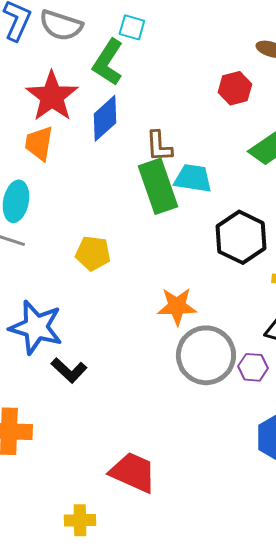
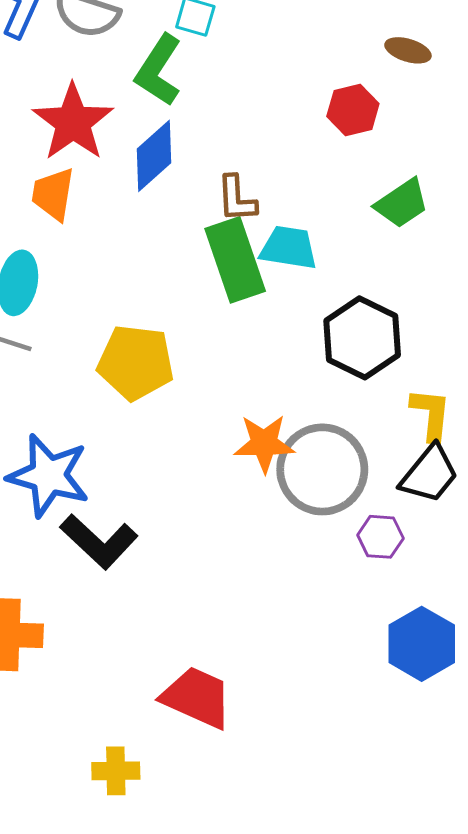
yellow pentagon: (93, 253) -> (136, 362), size x1.4
gray circle: (206, 355) -> (322, 469), moved
black L-shape: (69, 370) -> (99, 541), size x1.4

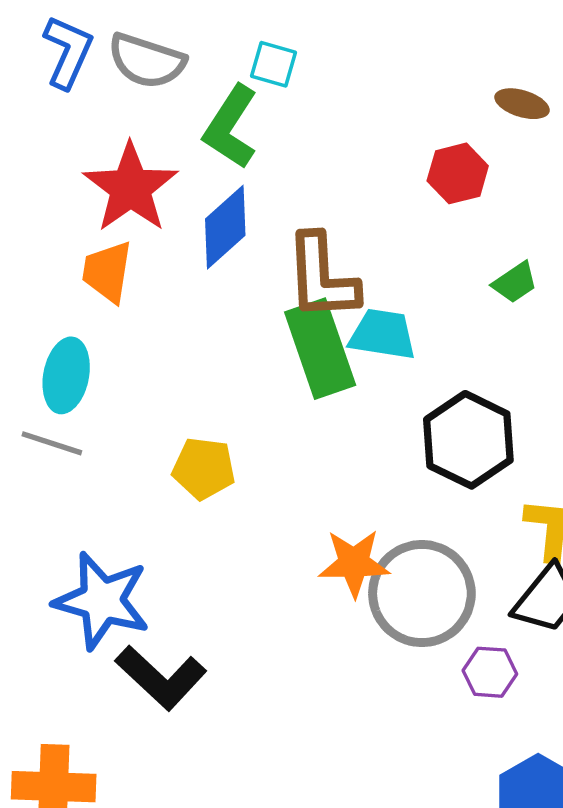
brown L-shape: (237, 199) -> (322, 277), size x1.6
green trapezoid: (402, 203) -> (515, 282), size x0.7
yellow pentagon: (136, 362) -> (204, 468), size x0.7

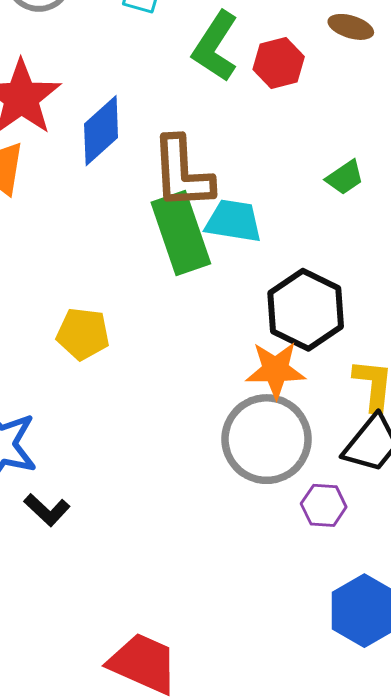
green L-shape: (231, 127) -> (215, 46), moved
red hexagon: (458, 173) -> (279, 63), moved
orange star: (354, 563) -> (276, 370), moved
black L-shape: (161, 678) -> (47, 510), size x0.6

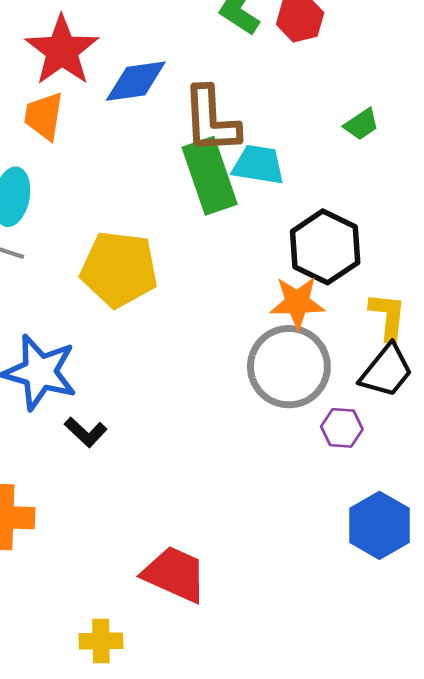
blue diamond: (101, 131) -> (136, 81), turned 34
yellow pentagon: (83, 334) -> (119, 269), size x1.6

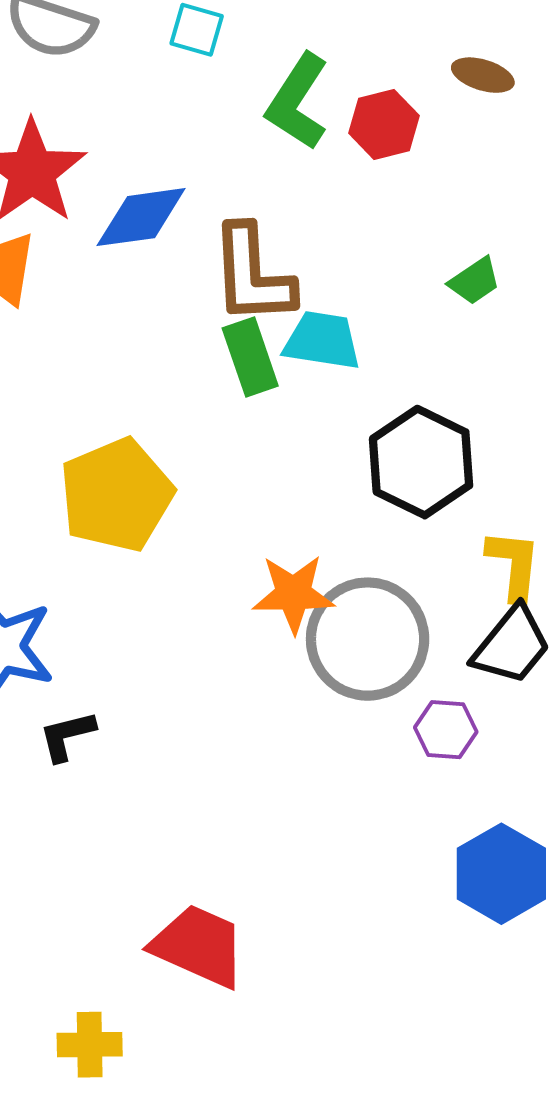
green rectangle: (210, 176) -> (250, 357), size x0.7
yellow pentagon: (119, 269) -> (116, 495), turned -30
orange star: (297, 303) -> (293, 594), moved
black L-shape: (86, 432) -> (67, 736), turned 123

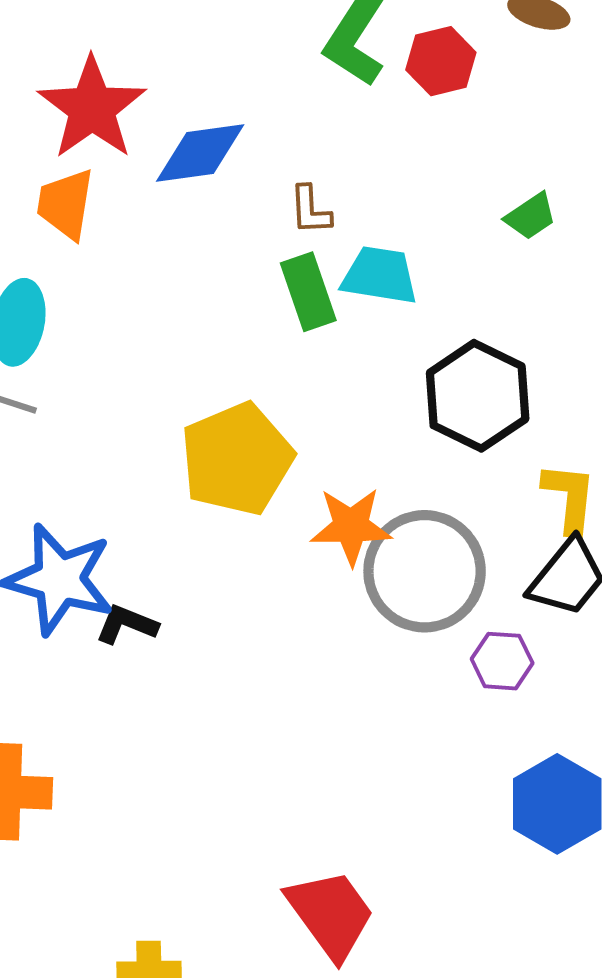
brown L-shape: (252, 275) -> (310, 210), size x0.5
yellow pentagon: (116, 495) -> (237, 459), moved
black L-shape: (67, 736) -> (127, 624), moved, turned 36
red trapezoid: (199, 946) -> (331, 914), moved, turned 30

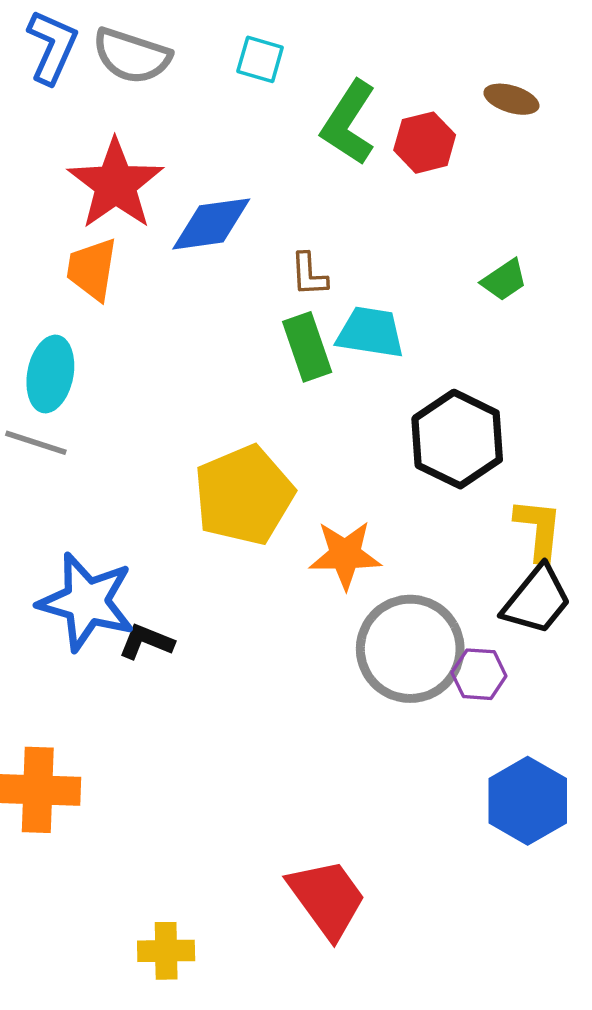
gray circle: (425, 571) -> (410, 649), moved

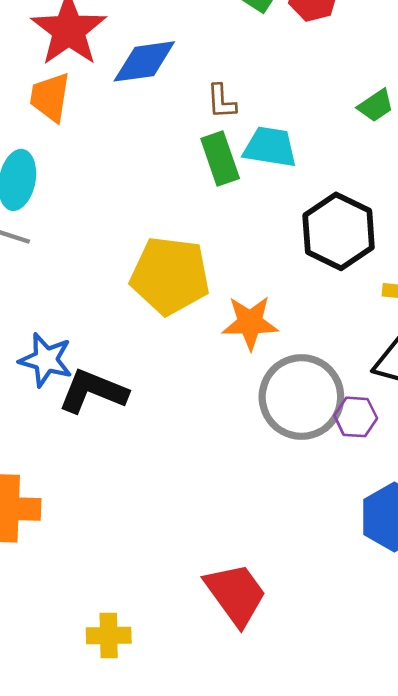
yellow pentagon: (244, 495) -> (170, 276), turned 30
blue star: (87, 602) -> (46, 360), size x0.7
black L-shape: (146, 642) -> (93, 391), size x1.6

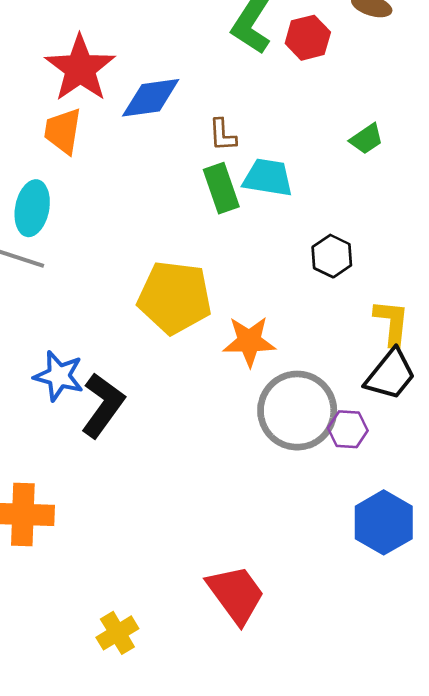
black hexagon: (339, 231) -> (332, 256), size x0.6
black L-shape: (93, 391) -> (103, 405), turned 104
yellow cross: (109, 635) -> (117, 633), turned -30

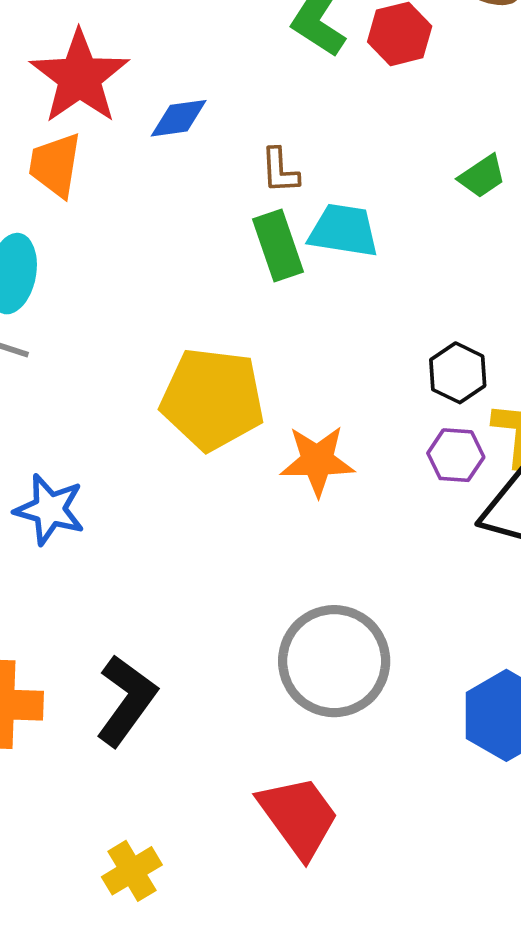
blue diamond: (151, 98) -> (179, 118), size x0.7
black hexagon: (332, 256) -> (458, 373), moved
black L-shape: (103, 405) -> (126, 700), moved
gray circle: (297, 411) -> (334, 661), moved
purple hexagon: (348, 429) -> (456, 455), moved

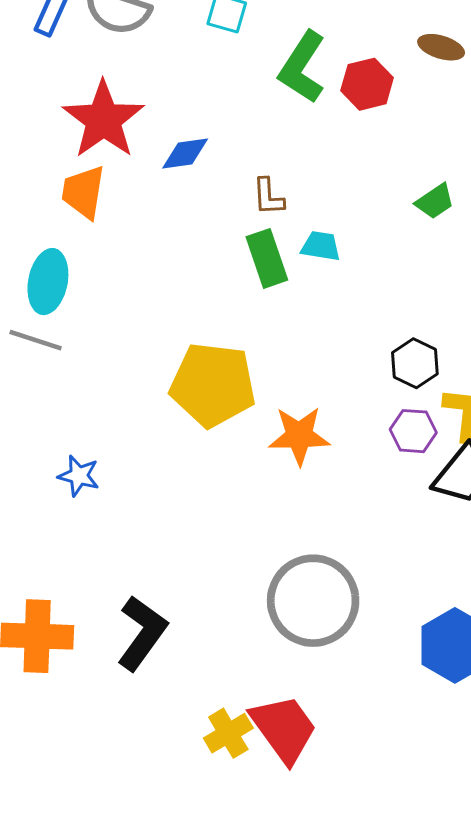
cyan trapezoid: (343, 231) -> (321, 246), size x0.7
blue star: (50, 509) -> (79, 476), size x0.7
yellow cross: (132, 871) -> (228, 733), moved

